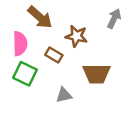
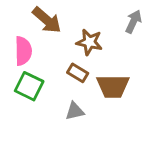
brown rectangle: (54, 55) -> (78, 73), moved

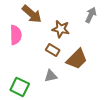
green square: (29, 86) -> (20, 87), moved
brown trapezoid: (113, 86) -> (77, 59), turned -45

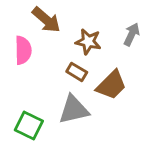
gray arrow: (91, 15) -> (132, 34), moved
gray triangle: (51, 76) -> (74, 110), size x1.6

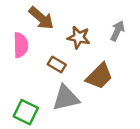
brown rectangle: (77, 72) -> (57, 64), moved

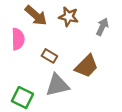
brown star: (79, 37) -> (69, 17), moved

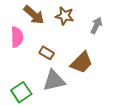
green square: (22, 98) -> (21, 92), turned 30

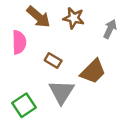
gray triangle: (54, 81) -> (62, 92), turned -45

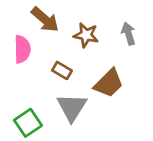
brown star: (74, 18) -> (86, 35), moved
gray arrow: (110, 29) -> (128, 34), turned -42

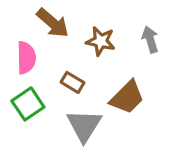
green square: (28, 123) -> (28, 104), moved

